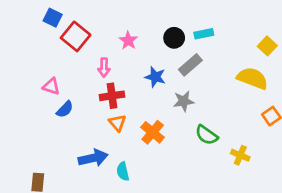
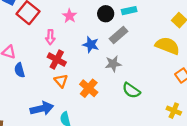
red cross: (112, 96) -> (57, 60), turned 36
blue semicircle: (65, 109) -> (19, 70), turned 120
yellow cross: (240, 155) -> (174, 111), moved

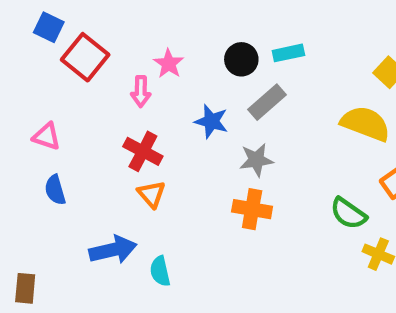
pink arrow: (50, 37) -> (141, 91), moved
blue semicircle: (19, 70) -> (55, 190), moved
orange cross: (89, 88) -> (252, 209), moved, turned -30
green semicircle: (131, 90) -> (348, 213), moved

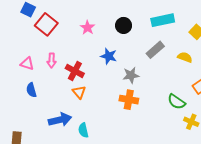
cyan rectangle: (288, 53) -> (163, 20), moved, size x1.5
pink arrow: (141, 91) -> (52, 60), moved
gray rectangle: (267, 102) -> (155, 50), moved
yellow semicircle: (365, 124) -> (185, 57), size x0.6

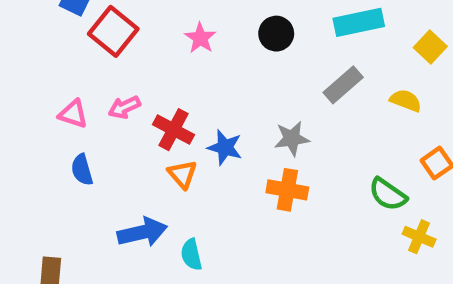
blue star: (109, 56) -> (225, 147), moved
pink arrow: (52, 60) -> (124, 107), turned 64

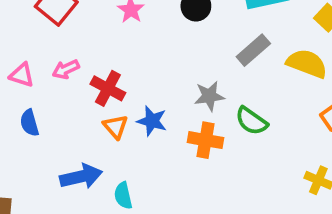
yellow semicircle: (406, 101) -> (307, 64), size x1.5
blue star: (225, 147) -> (152, 121), moved
green semicircle: (388, 194) -> (251, 121), moved

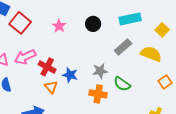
pink arrow: (66, 69) -> (25, 57), size x1.5
blue star: (152, 121) -> (70, 75), moved

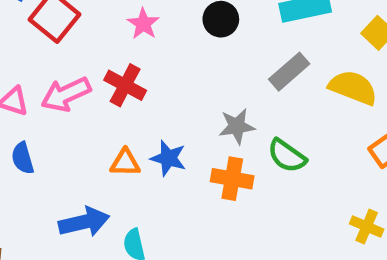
red cross: (47, 67) -> (125, 85), moved
blue star: (70, 75) -> (168, 158), moved
orange triangle: (51, 87) -> (125, 163), turned -48

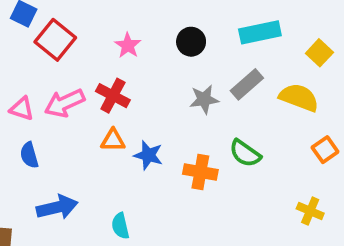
gray star: (237, 126) -> (204, 99), moved
orange triangle: (125, 163) -> (113, 140), moved
blue arrow: (84, 222) -> (57, 207), moved

